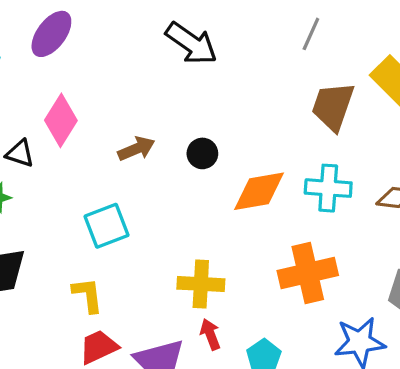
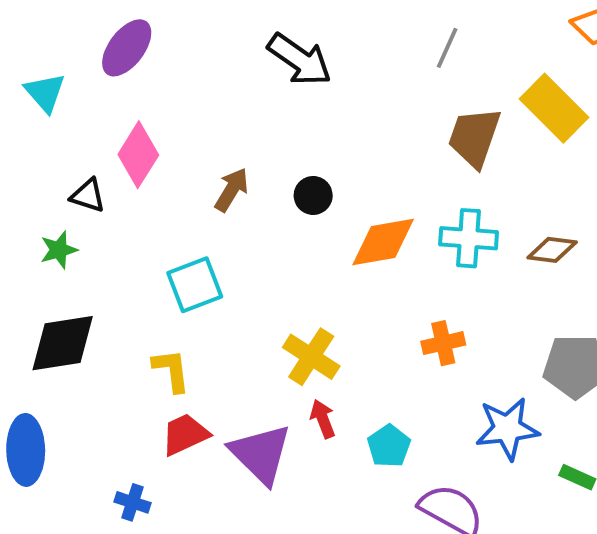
brown arrow: (136, 149) -> (232, 190), turned -36
orange cross: (308, 273) -> (443, 343), size x0.6
yellow cross: (201, 284) -> (311, 357), turned 30

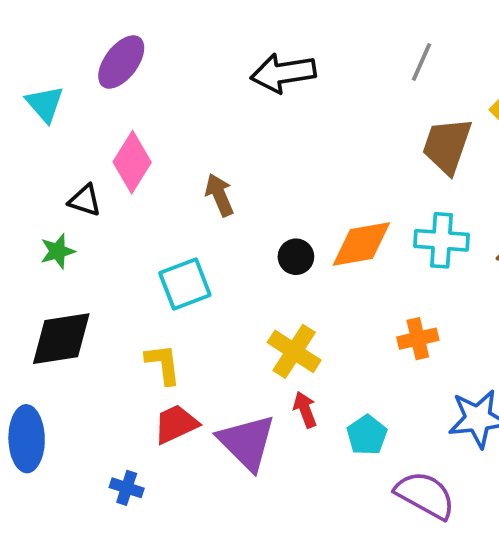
black arrow: (300, 60) -> (283, 73), turned 136
brown arrow: (232, 190) -> (219, 195), turned -54
black circle: (313, 195) -> (296, 257), moved

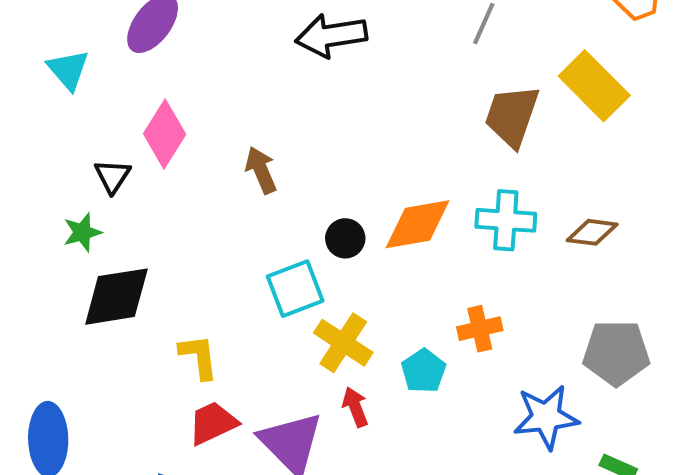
black triangle: (85, 200) -> (112, 176), turned 45
cyan square: (185, 284) -> (295, 289), moved
black diamond: (61, 339) -> (116, 297), moved
cyan pentagon: (367, 435) -> (424, 371), moved

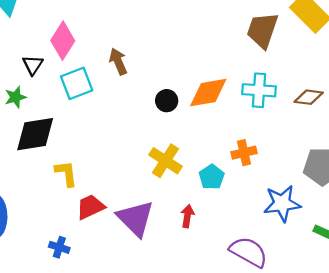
cyan square: (295, 289) -> (77, 83), moved
yellow L-shape: (199, 357) -> (66, 173), moved
red arrow: (355, 407) -> (187, 216), moved, turned 30

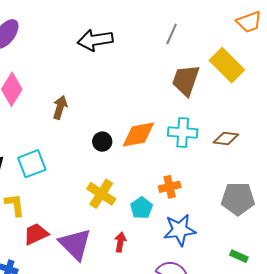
brown arrow: (118, 61) -> (60, 107), turned 40
cyan square: (77, 83) -> (32, 164), moved
blue star: (282, 203) -> (180, 230), moved

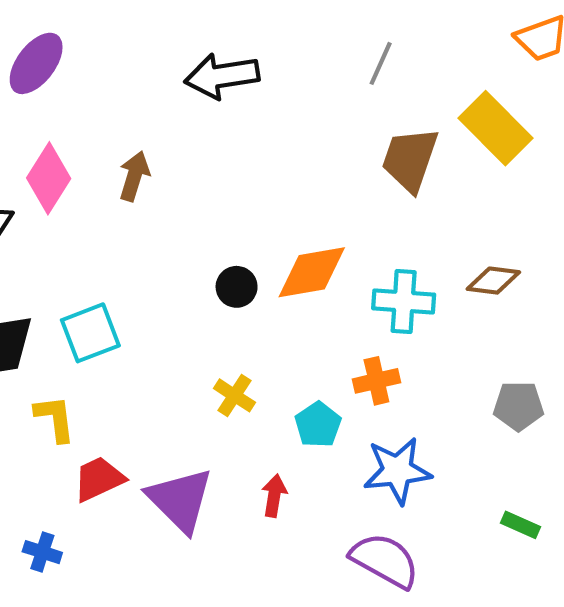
brown arrow: (60, 107) -> (134, 176), moved
cyan cross: (183, 132) -> (404, 301), moved
yellow cross: (101, 194) -> (234, 395), size x0.7
gray pentagon: (238, 199) -> (518, 406), size x0.7

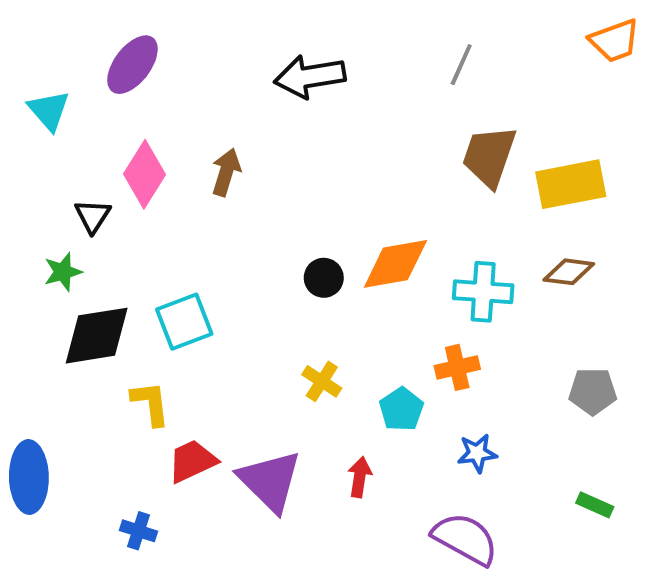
yellow rectangle: (496, 128) -> (571, 184), moved, turned -56
blue star: (397, 471) -> (477, 453), size x0.6

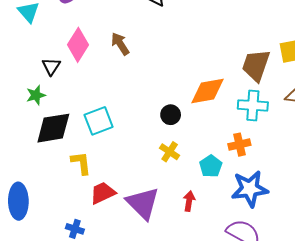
brown trapezoid: (489, 156) -> (256, 65), moved
brown arrow: (226, 172) -> (120, 44), turned -50
black circle: (324, 278) -> (171, 115), moved
blue star: (477, 453) -> (250, 189), size x1.8

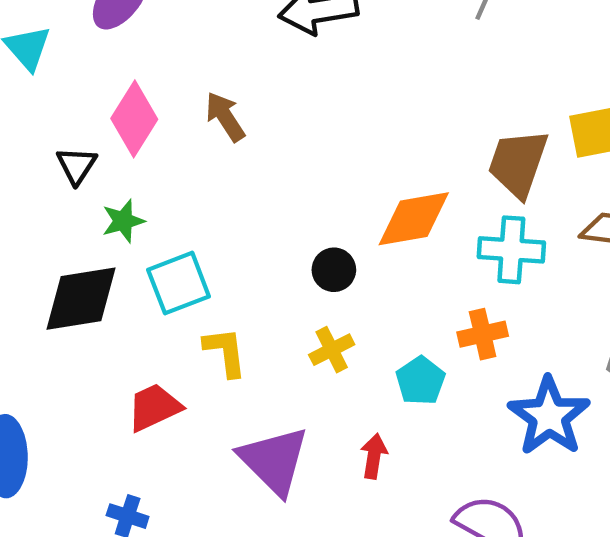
green star: (36, 95) -> (123, 221), moved
yellow cross: (170, 152) -> (332, 350), turned 30
yellow L-shape: (81, 163) -> (225, 352), moved
blue star: (250, 189) -> (549, 416), moved, turned -30
red trapezoid: (103, 193) -> (154, 407), moved

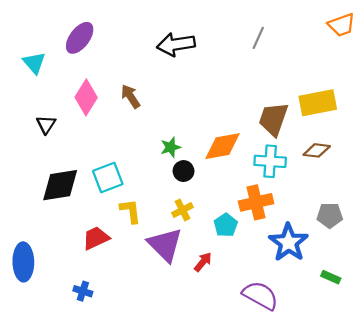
black triangle: (77, 165) -> (46, 124), moved
green star: (123, 221) -> (171, 147), moved
orange cross: (483, 334) -> (256, 202), size x1.4
red arrow: (374, 456) -> (203, 262), turned 30
purple triangle: (274, 461) -> (165, 245), moved

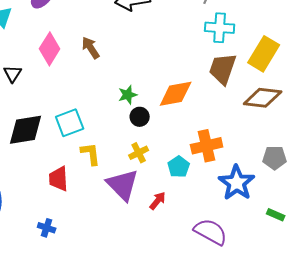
yellow rectangle: (318, 103) -> (264, 54), turned -48
brown diamond: (317, 150) -> (263, 98), size x1.5
cyan cross: (270, 161) -> (220, 28), moved
red trapezoid: (96, 238) -> (59, 179), turned -68

